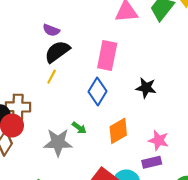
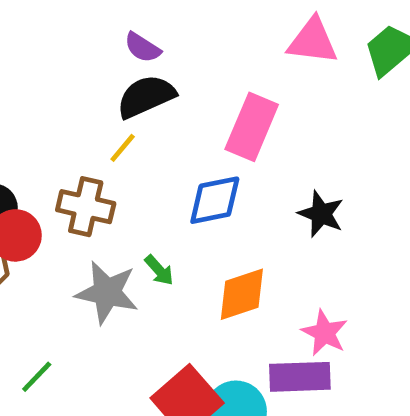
blue diamond: (97, 91) -> (215, 200), turned 36
brown cross: (18, 107) -> (86, 207), moved
purple rectangle: (152, 162) -> (300, 377), size x1.4

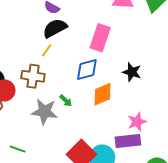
orange diamond: (242, 294) -> (103, 94), moved
pink star: (324, 333) -> (137, 122), turned 30
green line: (37, 377) -> (18, 149), turned 70

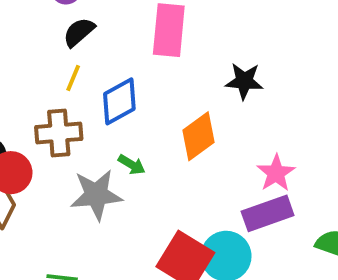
black semicircle: (55, 28) -> (79, 32), size x0.7
blue diamond: (87, 70) -> (119, 101), moved

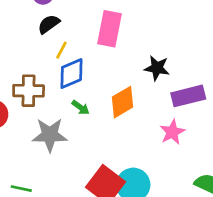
yellow line: (73, 78) -> (61, 50), moved
green arrow: (132, 165) -> (80, 107), moved
purple rectangle: (268, 213) -> (188, 96), moved

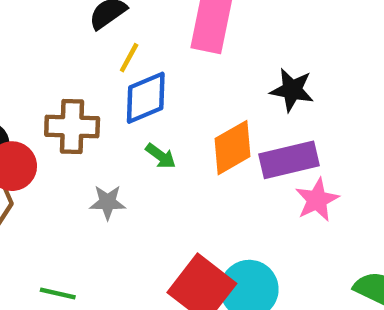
purple rectangle: (188, 96) -> (289, 160), moved
gray star: (50, 135) -> (108, 202), size x0.6

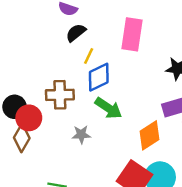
orange diamond: (232, 148) -> (149, 135), moved
green arrow: (161, 156) -> (108, 108), size x1.6

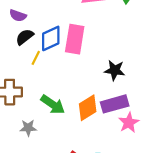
blue diamond: (99, 77) -> (51, 38), moved
orange diamond: (149, 135) -> (88, 108), moved

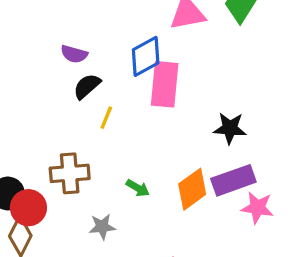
blue diamond: (51, 38) -> (146, 56), moved
green arrow: (53, 105) -> (138, 188), size x0.6
pink star: (129, 123) -> (257, 208), turned -30

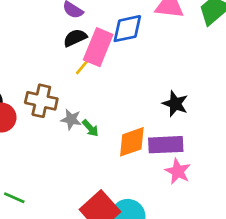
pink rectangle: (165, 84) -> (98, 47), moved
gray star: (102, 227) -> (71, 119), moved

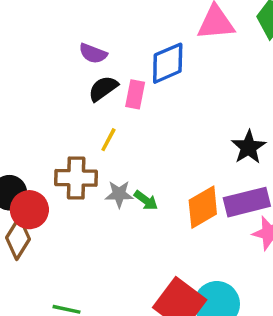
pink rectangle: (98, 47) -> (135, 94), size x0.6
yellow line: (83, 66) -> (108, 140), moved
black star: (175, 104) -> (248, 147), turned 30

